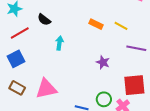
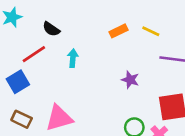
orange rectangle: (96, 24) -> (118, 31), turned -48
red line: (20, 33) -> (34, 54), moved

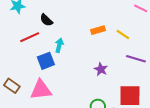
blue square: (18, 82) -> (46, 61), moved

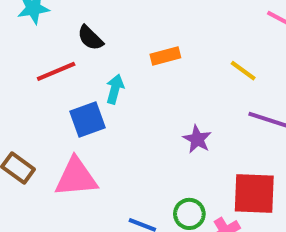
orange rectangle: (98, 30) -> (165, 56), moved

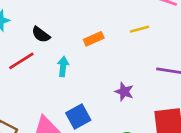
yellow line: (243, 71) -> (140, 29), moved, turned -42
blue square: (87, 120) -> (78, 117), moved

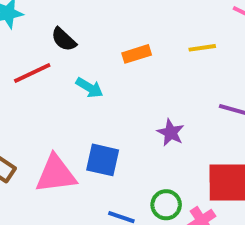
cyan arrow: (63, 67) -> (89, 88), turned 108
blue square: (78, 117) -> (103, 160), turned 35

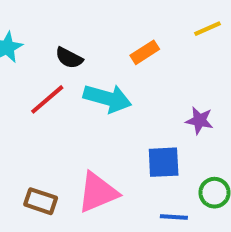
cyan arrow: (89, 88) -> (107, 98), size x1.6
blue square: (103, 160) -> (164, 162), moved

